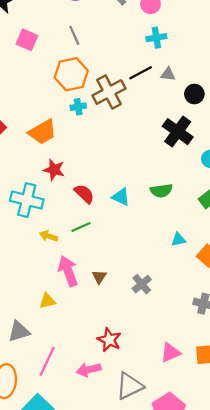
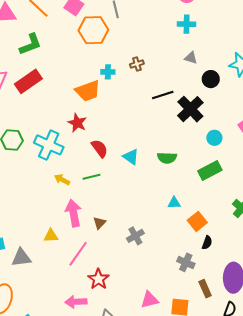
black line: (141, 73) -> (163, 95), moved
orange hexagon: (71, 74) -> (93, 30), moved
brown cross: (109, 92) -> (137, 64), size x0.5
orange trapezoid: (42, 132) -> (88, 91), moved
pink line: (47, 361) -> (78, 254), moved

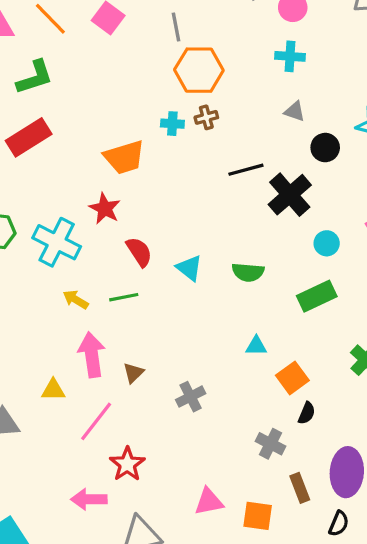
orange hexagon: (93, 30) -> (199, 70), moved
cyan cross: (108, 72) -> (172, 124), moved

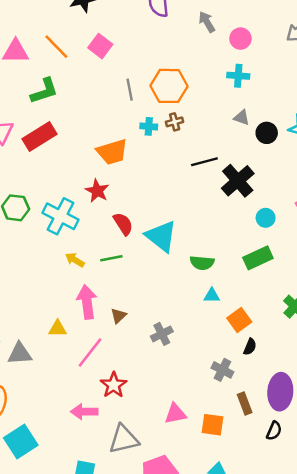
gray line: (176, 27) -> (130, 90), moved
black circle: (325, 148) -> (267, 133), moved
cyan triangle: (189, 268) -> (161, 236), size x1.6
green semicircle: (248, 272) -> (202, 263), moved

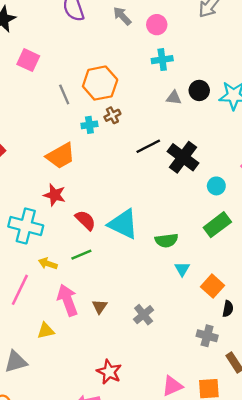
black circle: (267, 133) -> (199, 90), moved
cyan triangle: (212, 296) -> (182, 269), turned -49
pink line: (90, 352) -> (20, 290), moved

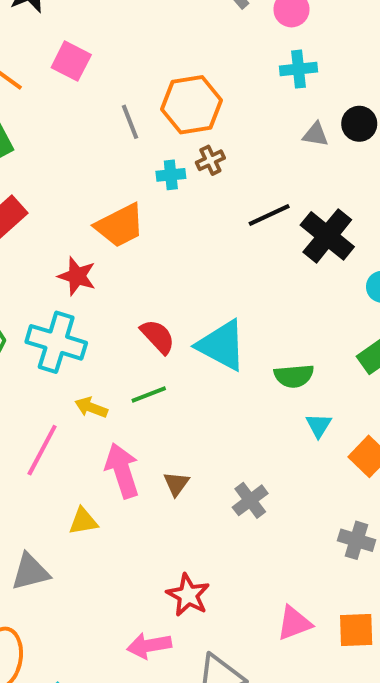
red star: (55, 195) -> (77, 276), moved

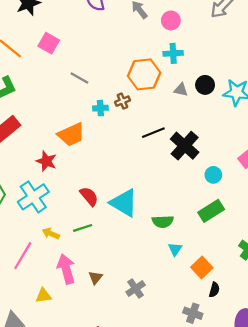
orange hexagon: (192, 105) -> (144, 74), moved
gray line: (130, 122) -> (79, 78), turned -42
cyan cross: (56, 342) -> (33, 197), turned 36

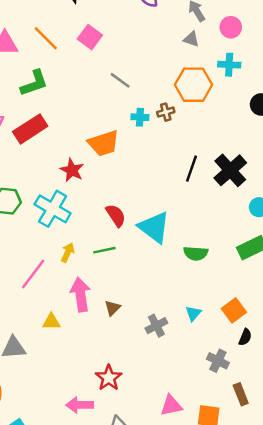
gray triangle: (181, 90) -> (191, 39), moved
black line: (153, 133) -> (192, 169), moved, turned -55
cyan cross: (33, 197) -> (53, 209), turned -32
yellow arrow: (51, 234) -> (68, 252), turned 84
cyan triangle: (175, 249) -> (193, 313), moved

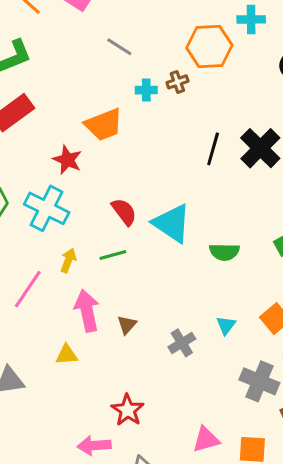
yellow triangle: (51, 322) -> (67, 355), moved
gray cross: (218, 361) -> (259, 381), size x1.4

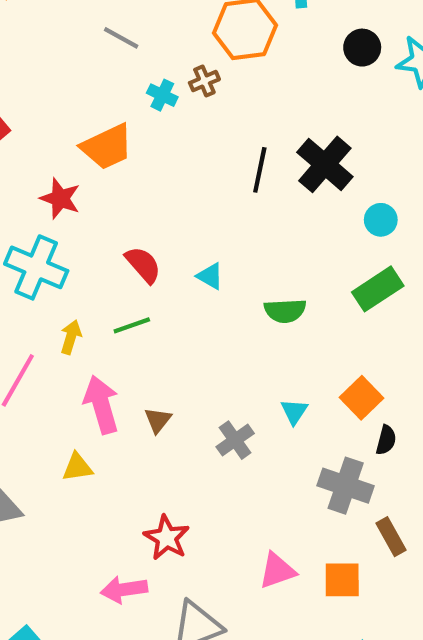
cyan cross: (146, 90) -> (162, 95), turned 30
cyan triangle: (172, 223) -> (210, 276), size x0.5

